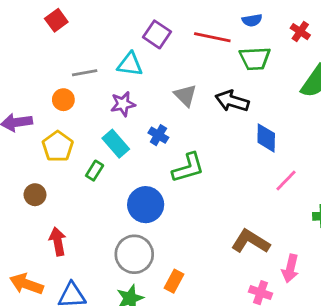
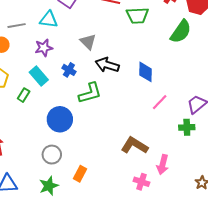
black arrow: (232, 101) -> (107, 65), moved
gray circle: (134, 254) -> (52, 155), size x0.7

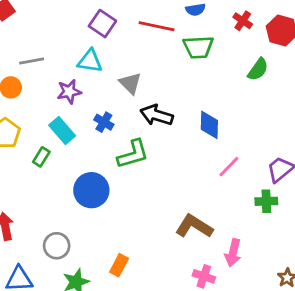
cyan triangle: (49, 20) -> (90, 61), moved
green semicircle: (181, 32) -> (258, 69), size x0.7
gray circle: (52, 155) -> (57, 246), moved

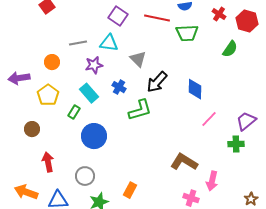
gray line: (32, 61) -> (78, 43), moved
black arrow: (157, 115) -> (157, 82), turned -65
blue circle: (91, 190) -> (94, 136), moved

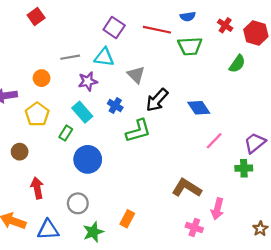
blue diamond: (195, 89) -> (199, 108), turned -35

